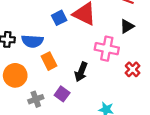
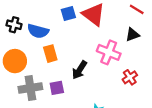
purple square: (62, 94) -> (57, 88), turned 32
gray cross: (36, 99) -> (30, 88), size x1.5

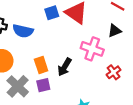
orange rectangle: (50, 54) -> (41, 65), moved
gray cross: (30, 88) -> (18, 86), turned -35

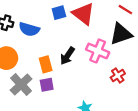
black triangle: (115, 31) -> (121, 34), size x1.6
black arrow: (65, 67) -> (67, 56), moved

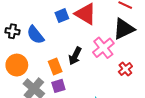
blue semicircle: (29, 29) -> (35, 35), turned 42
pink cross: (98, 51) -> (103, 48), turned 35

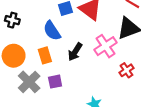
blue semicircle: (35, 35) -> (52, 31), moved
orange rectangle: (55, 67) -> (45, 55), moved

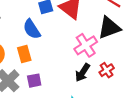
black arrow: (75, 52) -> (83, 73), moved

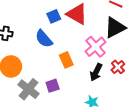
orange rectangle: (24, 54) -> (66, 60), moved

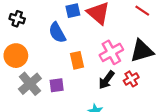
black triangle: (115, 28) -> (142, 51), moved

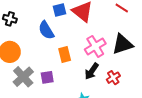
red cross: (131, 79) -> (113, 78), moved

